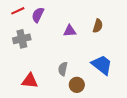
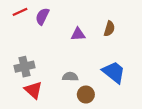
gray cross: (22, 39) -> (24, 67), moved
gray semicircle: (63, 69) -> (70, 77), turned 80
red triangle: (30, 81) -> (33, 90), turned 36

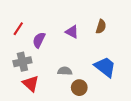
red line: (20, 12) -> (18, 29), moved, turned -32
purple semicircle: (42, 16) -> (39, 40), moved
purple triangle: (78, 34) -> (72, 32), turned 32

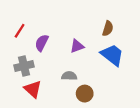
purple triangle: (72, 32) -> (77, 46), moved, turned -48
blue trapezoid: (105, 67) -> (112, 55), moved

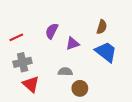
red line: (20, 31) -> (16, 37), moved, turned 32
purple semicircle: (42, 43) -> (52, 31), moved

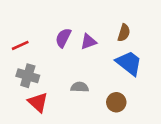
purple triangle: (73, 44) -> (88, 42), moved
gray cross: (23, 62) -> (28, 76), turned 30
brown circle: (80, 88) -> (116, 102), moved

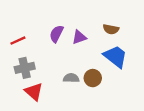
brown semicircle: (124, 33) -> (111, 29), turned 84
gray cross: (28, 76) -> (25, 68), turned -30
brown circle: (116, 102) -> (93, 78), moved

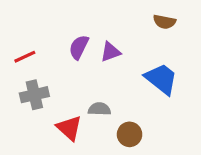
brown semicircle: (111, 29) -> (164, 22), moved
brown circle: (93, 78) -> (130, 134), moved
red triangle: (34, 92) -> (69, 128), moved

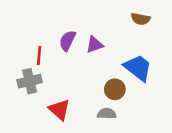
red line: (25, 57) -> (39, 55), moved, turned -60
gray semicircle: (99, 109) -> (107, 114), moved
brown circle: (130, 134) -> (115, 89), moved

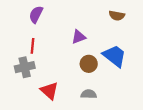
purple semicircle: (67, 41) -> (36, 14), moved
brown circle: (115, 89) -> (89, 64), moved

